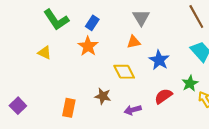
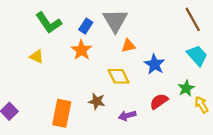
gray triangle: (141, 18) -> (115, 21), moved, size x1.4
orange rectangle: (69, 108) -> (62, 113), size x1.4

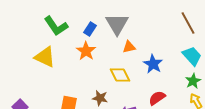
yellow triangle: (37, 57) -> (45, 57), size x1.6
green star: (186, 88) -> (193, 81), moved

